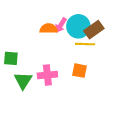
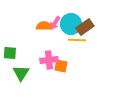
orange square: (79, 71) -> (61, 66), moved
pink cross: (47, 75) -> (49, 60), moved

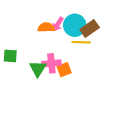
orange square: (61, 66) -> (64, 70), turned -32
green triangle: (21, 73) -> (38, 69), moved

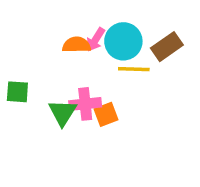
brown rectangle: (90, 28) -> (167, 47), moved

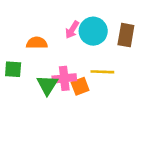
orange semicircle: (76, 45) -> (37, 43), moved
brown rectangle: (167, 47) -> (126, 35), turned -45
yellow line: (134, 69) -> (102, 72), moved

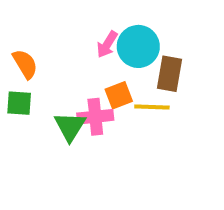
brown rectangle: (126, 35) -> (169, 74), moved
orange semicircle: (37, 43) -> (25, 64), moved, turned 60
orange square: (80, 86) -> (119, 95), moved

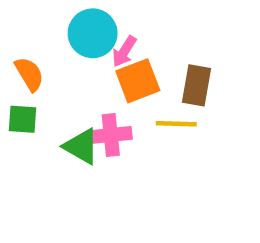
cyan circle: (138, 46) -> (93, 33), moved
orange square: (119, 95) -> (138, 81), moved, size x1.4
green triangle: (70, 126) -> (81, 146), turned -32

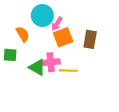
orange semicircle: (29, 74) -> (23, 34), moved
yellow line: (176, 124) -> (68, 71), moved

